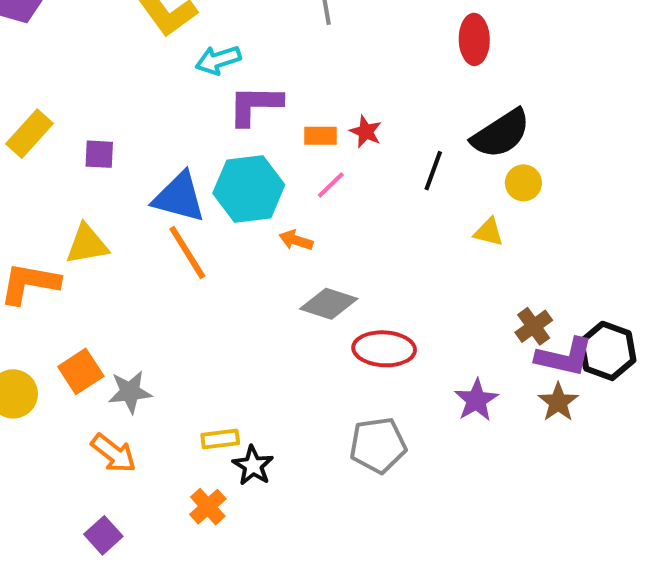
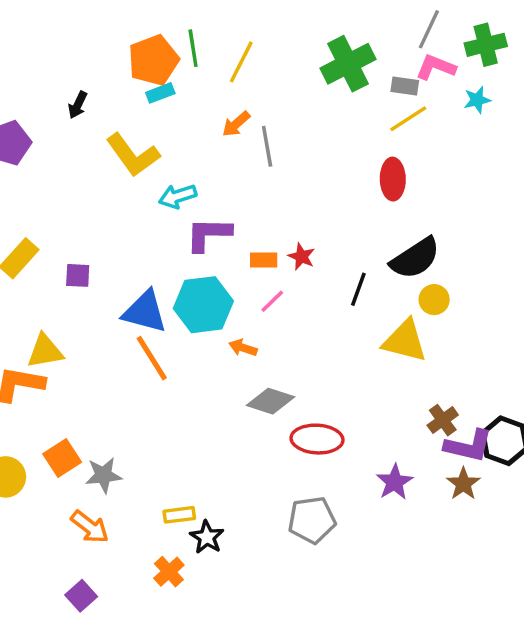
yellow triangle: (489, 232) -> (405, 341), size x1.8
yellow triangle: (87, 244) -> (45, 351), moved

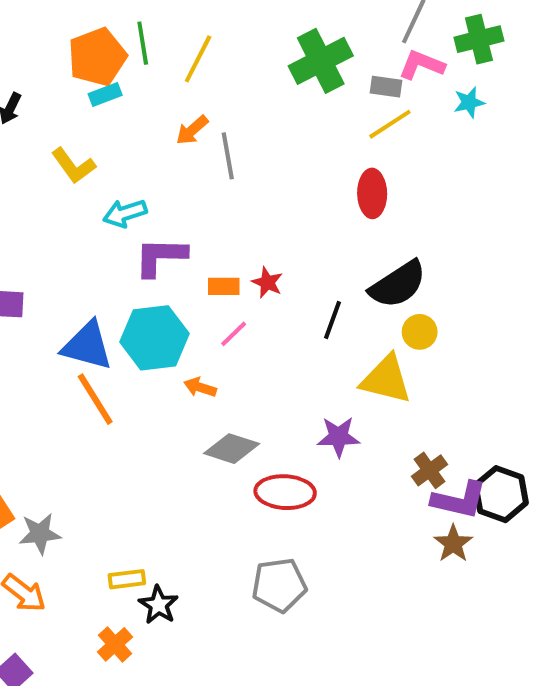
yellow L-shape: (133, 155) -> (73, 166), size x0.7
purple star: (394, 482) -> (339, 437), moved, turned 30

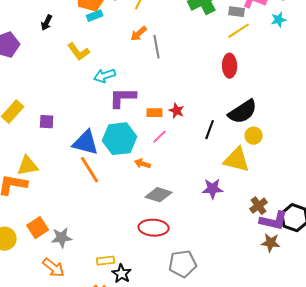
red ellipse: (285, 492) -> (154, 228), moved
brown star: (453, 544) -> (271, 243), turned -30

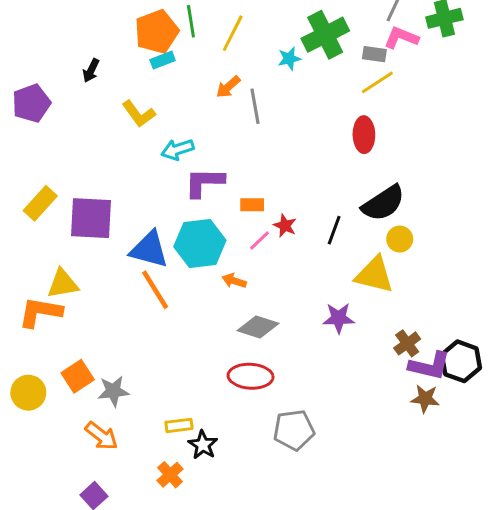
cyan star: (279, 20) -> (289, 59), moved
red star: (177, 111) -> (285, 226), moved
purple square: (47, 122) -> (91, 218), size x2.0

